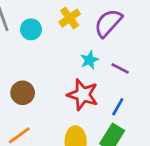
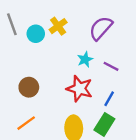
yellow cross: (70, 18) -> (58, 26), moved

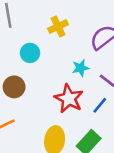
cyan circle: (36, 34) -> (30, 53), moved
blue line: (109, 99) -> (100, 105), moved

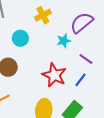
cyan star: (81, 68) -> (64, 41), moved

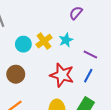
yellow cross: (43, 15) -> (44, 41), moved
purple semicircle: (82, 23) -> (76, 13), moved, size x0.6

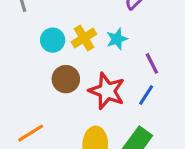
purple line: (90, 54) -> (152, 63), turned 32
brown circle: (16, 74) -> (66, 79), moved

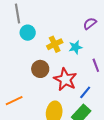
cyan circle: (53, 40) -> (28, 33), moved
blue line: (146, 95) -> (85, 92), moved

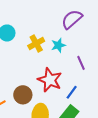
purple semicircle: (90, 23) -> (72, 19), size x1.5
brown circle: (40, 69) -> (23, 95), moved

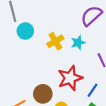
red star: (50, 80) -> (70, 78), turned 30

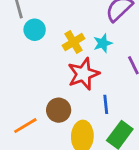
red star: (70, 78) -> (83, 74), moved
blue line: (92, 90) -> (106, 104), moved, turned -40

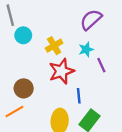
cyan star: (103, 43) -> (86, 49), moved
brown circle: (59, 110) -> (24, 88), moved

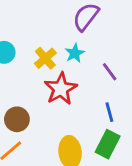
cyan star: (86, 49) -> (75, 53), moved
blue line: (79, 96) -> (109, 112), moved

